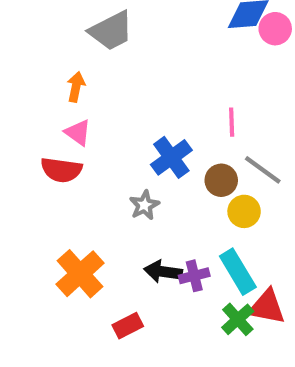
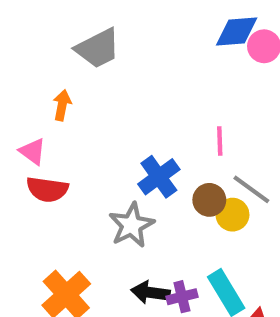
pink triangle: (78, 133) -> (33, 151), moved
gray star: (144, 205) -> (131, 225), size x1.5
yellow circle: (244, 211) -> (232, 215), moved

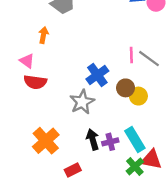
gray line: (251, 189) -> (149, 59), moved
black arrow: (150, 292) -> (93, 140), turned 66

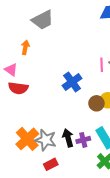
brown circle: (126, 88) -> (96, 103), moved
gray star: (82, 102) -> (46, 140), moved, turned -30

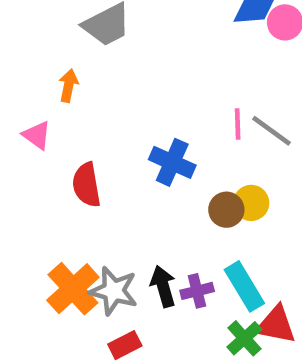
blue cross: (72, 82) -> (172, 162), turned -30
red semicircle: (18, 88) -> (86, 185), moved, turned 72

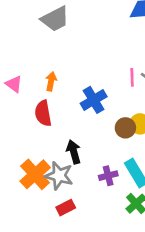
orange arrow: (68, 86) -> (51, 81), moved
blue cross: (172, 162) -> (94, 100), turned 35
black arrow: (163, 286) -> (74, 152), moved

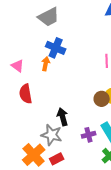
blue cross: (94, 100) -> (56, 48), moved, turned -36
red semicircle: (43, 113) -> (26, 94), moved
orange cross: (35, 174) -> (34, 155), moved

